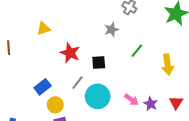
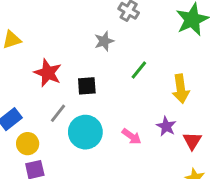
purple star: (151, 104) -> (166, 126), moved

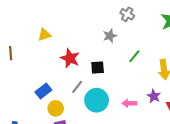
pink arrow: (132, 136) -> (129, 103), turned 144

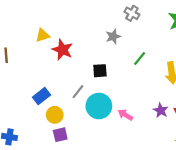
red star: (70, 58) -> (62, 50), moved
purple star: (154, 96) -> (161, 110), moved
pink arrow: (129, 103) -> (125, 115), moved, turned 32

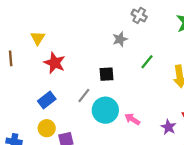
yellow triangle: (43, 35) -> (38, 38), moved, turned -40
red star: (62, 50) -> (55, 63), moved
purple star: (161, 110) -> (168, 127), moved
yellow circle: (55, 115) -> (47, 128), moved

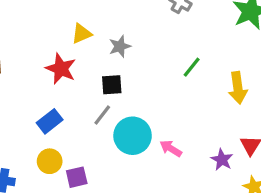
yellow triangle: (38, 38) -> (81, 34), moved, turned 35
gray star: (120, 39) -> (120, 46), moved
black square: (106, 74) -> (112, 85), moved

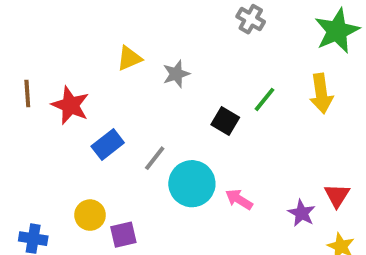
red star: (61, 69) -> (70, 105), moved
black square: (112, 85) -> (225, 121), moved, turned 35
yellow arrow: (238, 88) -> (321, 94), moved
blue rectangle: (50, 121) -> (108, 144), moved

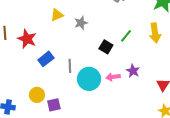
gray line: (155, 158) -> (70, 66), turned -40
pink arrow: (239, 199) -> (113, 77), moved, turned -40
purple star: (302, 213) -> (133, 71), moved

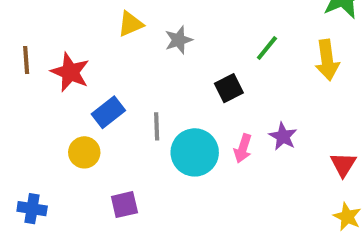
green line: (126, 36) -> (267, 48), moved
black square: (106, 47) -> (229, 88), turned 32
pink arrow: (113, 77) -> (243, 148), turned -64
yellow circle: (37, 95) -> (84, 152), moved

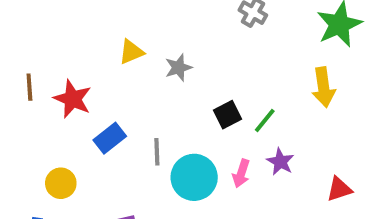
green line: (267, 48) -> (265, 120), moved
yellow circle: (84, 152) -> (61, 183), moved
red triangle: (343, 164) -> (339, 189), turned 40

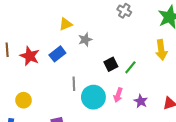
yellow triangle: (131, 52) -> (66, 24), moved
blue rectangle: (110, 138) -> (57, 54), moved
purple star: (280, 162) -> (141, 101), moved

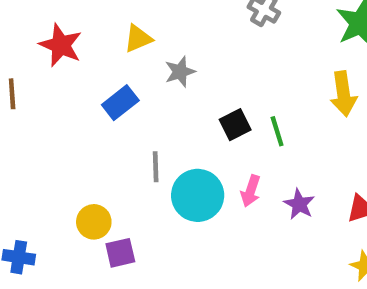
red star: (30, 56) -> (61, 45), moved
green line: (130, 67) -> (277, 131), turned -56
yellow circle: (24, 100) -> (94, 222), moved

